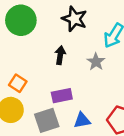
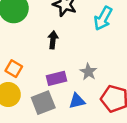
gray star: (96, 62) -> (88, 72), moved

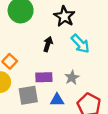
cyan arrow: (103, 18) -> (80, 44), moved, turned -84

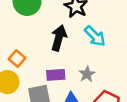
black arrow: (48, 44) -> (59, 38), size x1.5

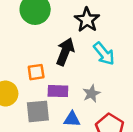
orange square: (17, 59) -> (36, 72), moved, turned 35

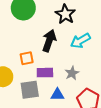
cyan arrow: (104, 54) -> (80, 41), turned 102

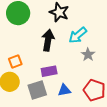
orange square: (27, 58) -> (15, 61), moved
gray star: (72, 73) -> (88, 55), moved

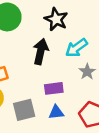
purple rectangle: (49, 71) -> (54, 88), moved

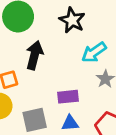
black arrow: (41, 51) -> (34, 55), moved

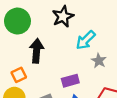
black star: (72, 20) -> (63, 16), turned 30

